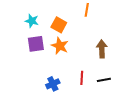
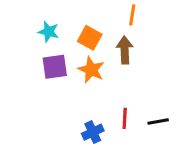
brown arrow: (102, 49) -> (125, 50), moved
blue cross: (53, 84) -> (93, 132), moved

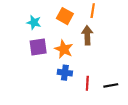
orange square: (90, 38) -> (65, 16), moved
blue cross: (93, 132) -> (65, 73), moved, turned 32

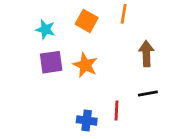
brown arrow: (87, 35) -> (146, 54), moved
blue cross: (65, 73) -> (87, 120), moved
black line: (111, 85) -> (148, 93), moved

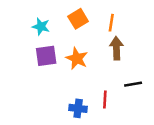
orange line: (124, 14) -> (111, 23), moved
orange square: (87, 21) -> (78, 19), turned 30
brown arrow: (146, 54) -> (116, 48), moved

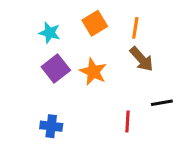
brown arrow: (116, 48) -> (142, 59), turned 140
purple square: (46, 56) -> (56, 68), turned -30
blue cross: (78, 108) -> (51, 126), moved

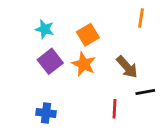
orange square: (95, 23) -> (88, 35), moved
orange line: (135, 28) -> (141, 18), moved
brown arrow: (142, 59) -> (127, 67), moved

